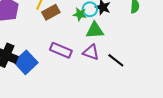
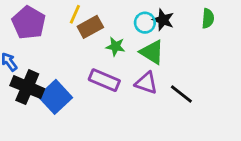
green star: (80, 14) -> (116, 46), moved
green triangle: (95, 30) -> (152, 52), turned 36

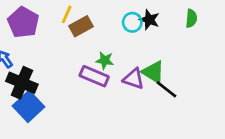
green star: (116, 46) -> (105, 60), moved
green triangle: (152, 52) -> (153, 72), moved
blue square: (55, 97) -> (28, 106), moved

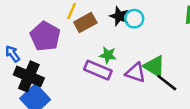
black star: (149, 20) -> (119, 16), moved
purple pentagon: (23, 22) -> (45, 36), moved

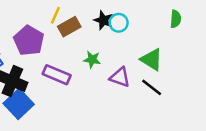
green triangle: (154, 66) -> (152, 60), moved
purple rectangle: (98, 70) -> (57, 75), moved

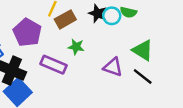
green semicircle: (176, 19) -> (128, 12), moved, turned 98
green star: (92, 60) -> (76, 47), moved

